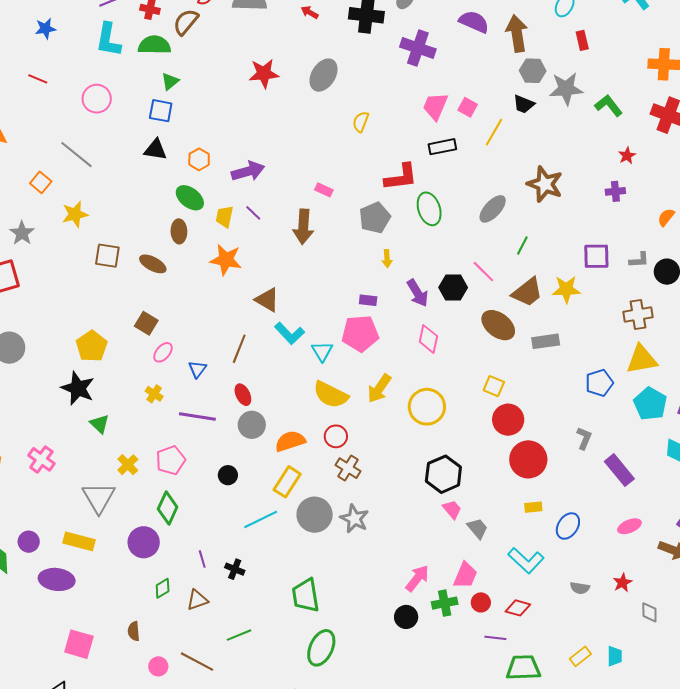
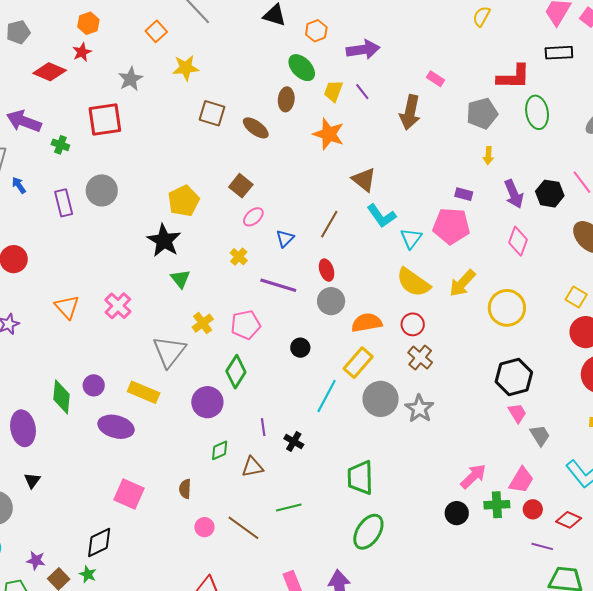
cyan line: (261, 519) -> (327, 396), turned -44

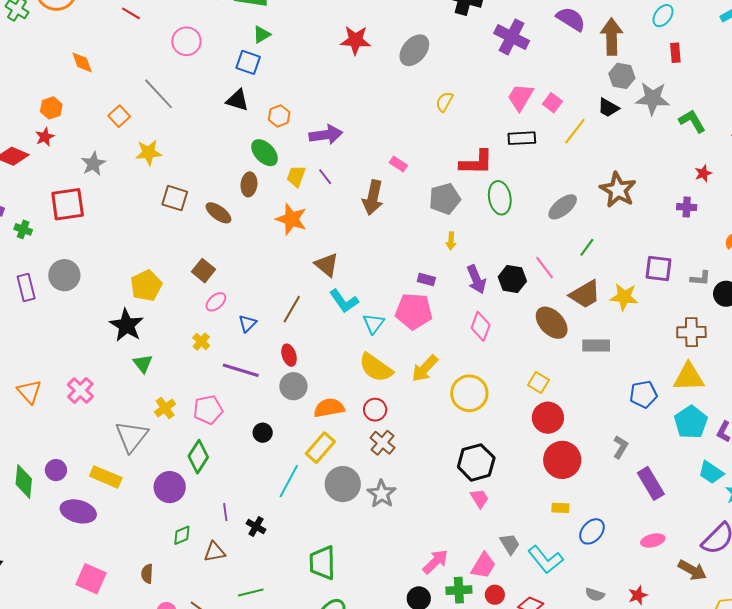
gray trapezoid: (540, 435) -> (510, 544), moved

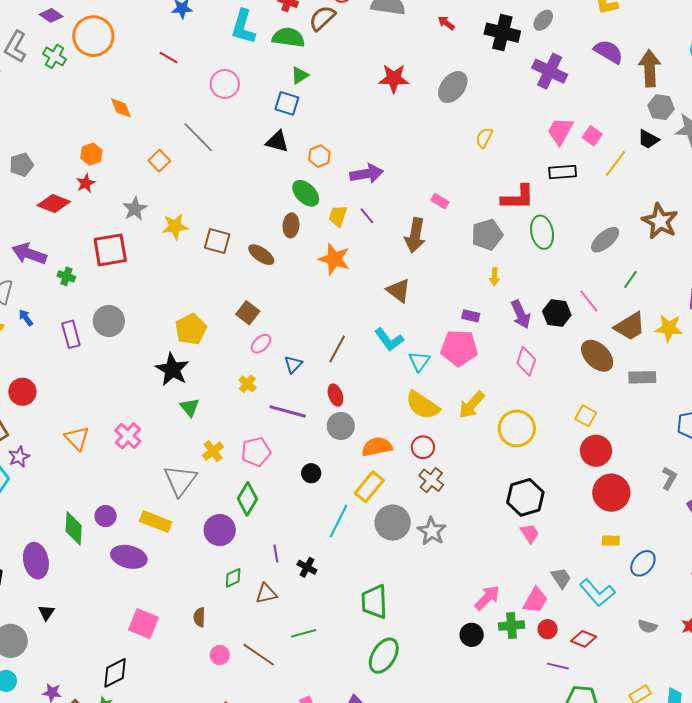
yellow star: (149, 153) -> (175, 226), moved
brown triangle: (327, 265) -> (399, 290), moved

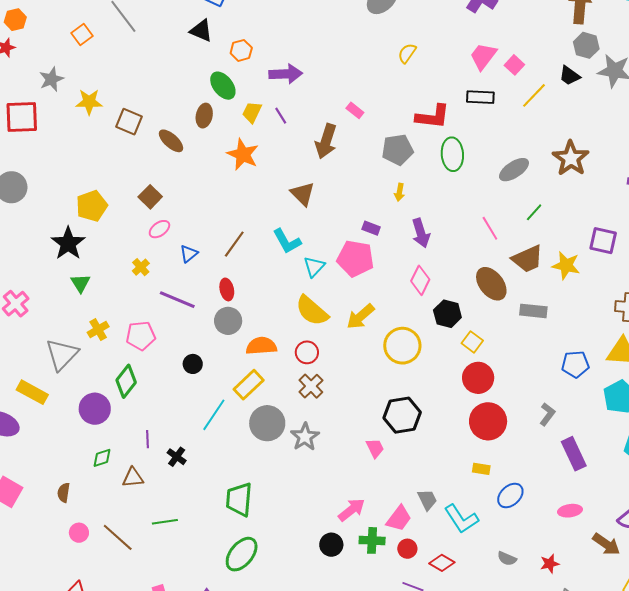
black hexagon: (557, 313) -> (447, 314), moved
pink trapezoid: (530, 533) -> (375, 448), moved

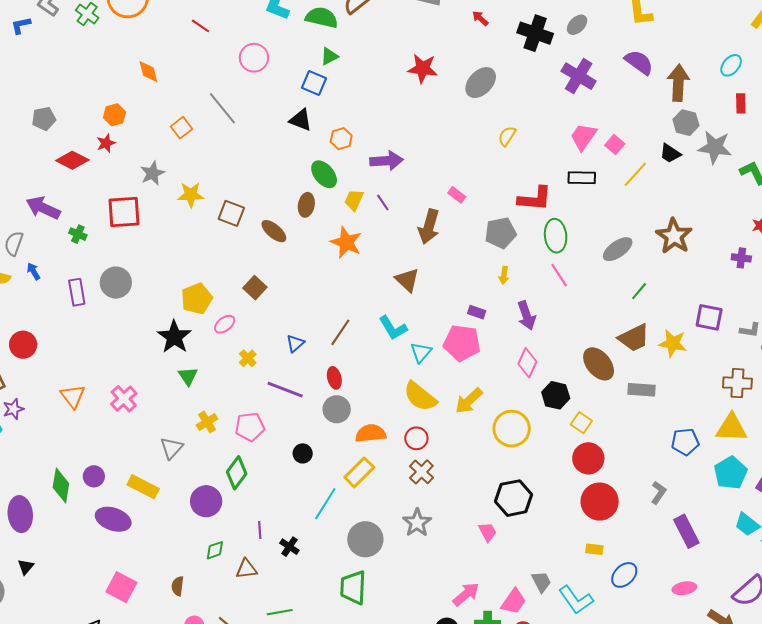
pink line: (490, 228) -> (559, 275), moved
pink ellipse: (159, 229) -> (225, 324), moved
gray triangle: (62, 354) -> (172, 448), size x0.7
gray circle: (267, 423) -> (365, 539), moved

